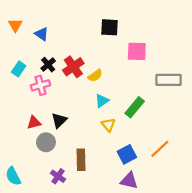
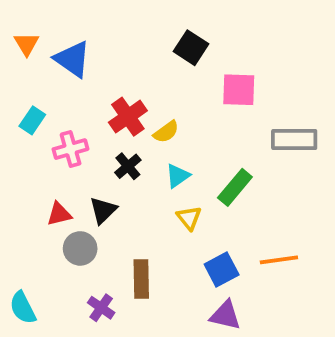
black square: (109, 27) -> (191, 48), turned 30
blue triangle: (42, 34) -> (72, 59), size x1.5
black cross: (48, 65) -> (128, 166), moved
orange line: (160, 149) -> (279, 260), turned 35

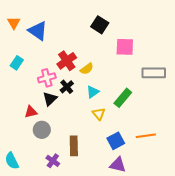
pink cross: (71, 149) -> (47, 78), moved
black triangle: (103, 210) -> (50, 99), moved

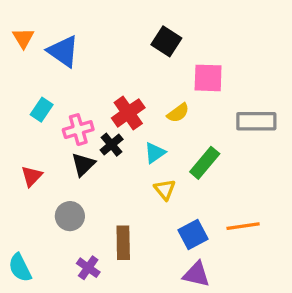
red cross: (67, 61) -> (128, 113), moved
cyan rectangle: (17, 63) -> (42, 110), moved
yellow semicircle: (87, 69) -> (178, 113), moved
red triangle: (31, 112) -> (32, 176), moved, turned -32

